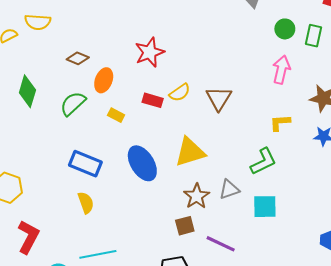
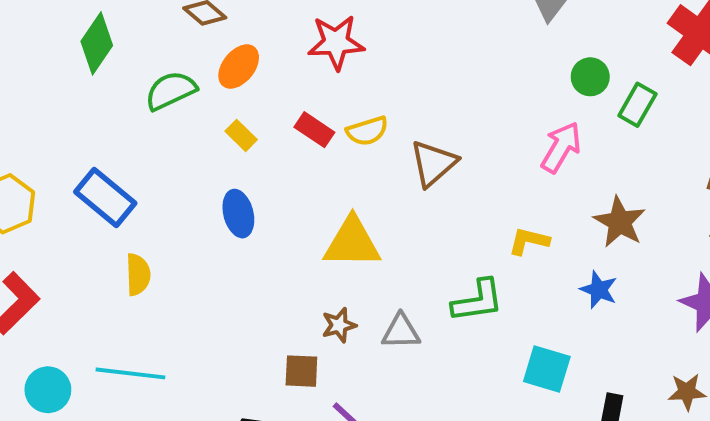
blue ellipse: (142, 163) -> (238, 214), moved, size x0.7
blue rectangle: (85, 164) -> (105, 197), moved
brown star: (197, 196) -> (339, 325), size x0.7
cyan square: (265, 207) -> (547, 369), moved

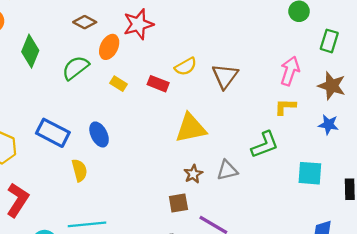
red star: (336, 42) -> (138, 24), moved
green rectangle: (637, 105) -> (329, 41), moved
red rectangle: (314, 130) -> (158, 84), moved
pink arrow: (561, 147) -> (290, 71), moved
blue ellipse: (238, 214) -> (99, 134), moved

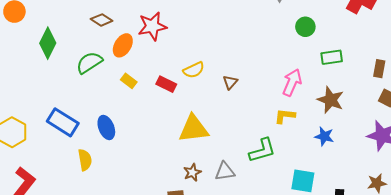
green rectangle: (329, 41) -> (332, 57), turned 60
brown triangle: (225, 76) -> (230, 82), size x0.6

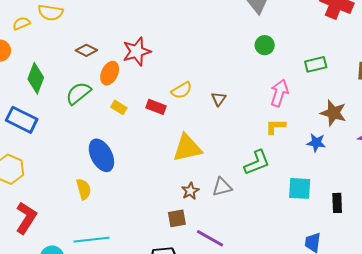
green circle: (305, 27) -> (265, 45), moved
brown star: (330, 100) -> (333, 113), moved
blue rectangle: (63, 122) -> (22, 120), moved
blue ellipse: (106, 127) -> (101, 155), size x1.4

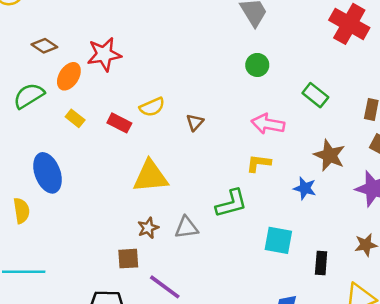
green rectangle: (316, 64) -> (315, 95), turned 45
pink arrow: (279, 93) -> (268, 124), turned -104

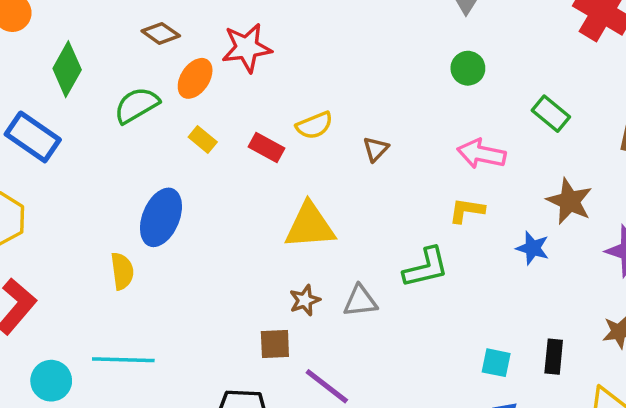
blue ellipse: (48, 173) -> (161, 217), turned 42
cyan square: (278, 240) -> (496, 363), moved, size x0.7

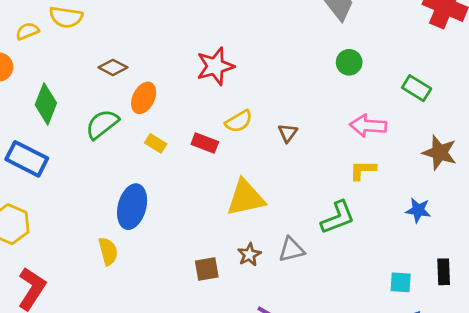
red star: (247, 48) -> (215, 66), moved
blue star: (533, 248) -> (418, 210), moved
brown square: (275, 344) -> (207, 269), moved

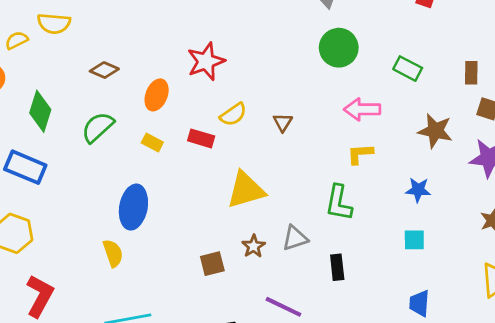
green circle: (349, 62) -> (339, 48), size x1.5
orange ellipse: (144, 98) -> (157, 95), moved
green L-shape: (338, 217) -> (339, 203), turned 126
black rectangle: (444, 272) -> (337, 267), moved
cyan square: (401, 282) -> (414, 240), moved

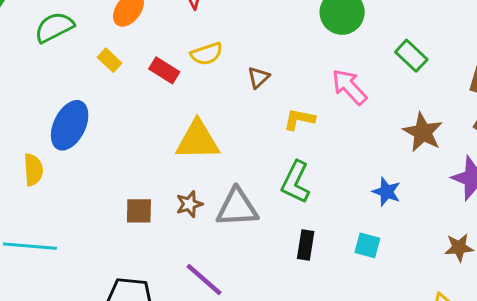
pink arrow: (362, 109) -> (349, 87), turned 32
yellow L-shape: (360, 154) -> (299, 119), moved
gray triangle: (295, 238) -> (237, 208), size x1.4
black rectangle: (337, 267) -> (306, 245), moved

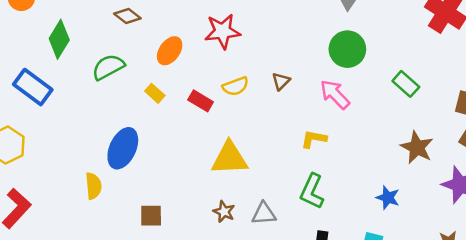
brown triangle: (258, 77) -> (281, 81), moved
pink arrow: (349, 87) -> (335, 94), moved
brown star: (189, 204) -> (224, 212), turned -30
gray triangle: (237, 208) -> (264, 214), size x0.7
brown square: (139, 211) -> (151, 216), moved

